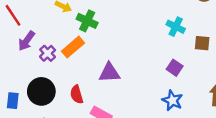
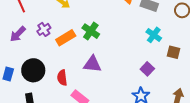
green cross: (87, 21) -> (91, 31), moved
purple arrow: (26, 41) -> (18, 34), moved
purple cross: (48, 53) -> (44, 29), moved

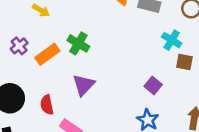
cyan cross: (154, 35) -> (172, 40), moved
purple triangle: (92, 64) -> (84, 85), turned -48

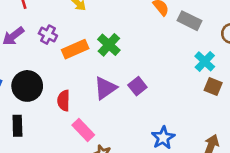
purple cross: (19, 46) -> (48, 35), turned -36
purple square: (153, 85) -> (137, 86), moved

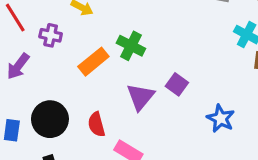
purple cross: (48, 35) -> (51, 35), moved
blue star: (163, 138) -> (221, 118), moved

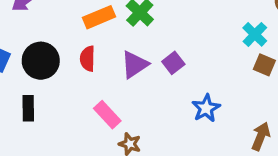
red semicircle: (96, 124) -> (88, 59), moved

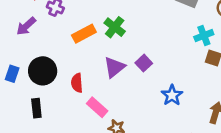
cyan cross: (255, 34) -> (204, 36), turned 30
red semicircle: (88, 59) -> (77, 83), moved

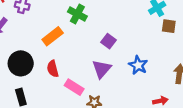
orange rectangle: (84, 34) -> (53, 36), moved
purple triangle: (114, 67) -> (102, 69), moved

